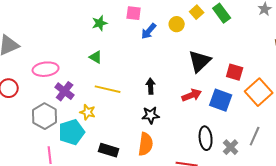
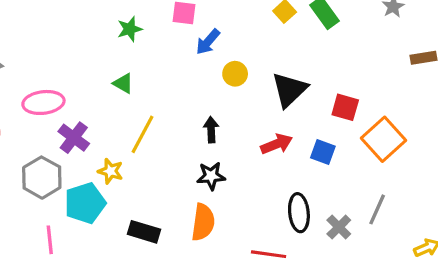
yellow circle: (177, 24) -> (235, 74), moved
yellow line: (108, 89) -> (142, 134), turned -75
blue square: (221, 100) -> (323, 152), size x0.7

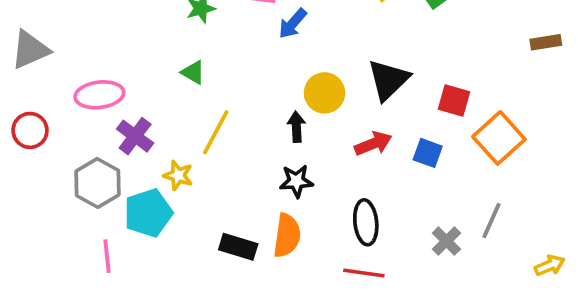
yellow circle: (235, 74) -> (325, 93), moved, size x1.4
black ellipse: (299, 213) -> (366, 222), moved
black rectangle: (144, 232) -> (238, 247), moved

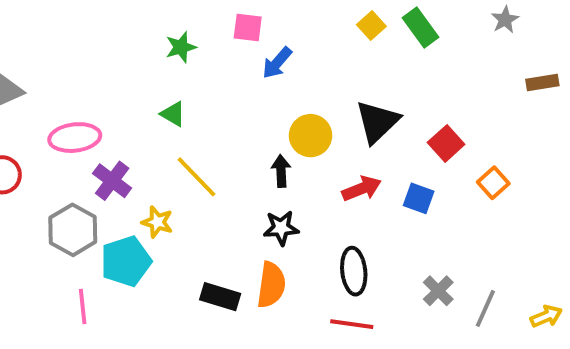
red square: (454, 100) -> (446, 143), turned 32
yellow line: (216, 132) -> (197, 177), turned -72
orange square: (499, 138) -> (493, 183), size x0.6
gray line: (491, 220) -> (485, 308), moved

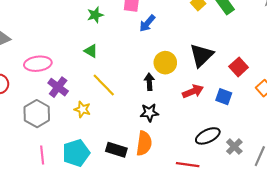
cyan pentagon: (126, 261) -> (76, 153), moved
black ellipse: (354, 271) -> (208, 136), moved, turned 70

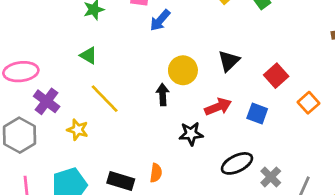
black triangle: (201, 55) -> (229, 61), size x0.7
black star: (149, 113) -> (191, 134), moved
orange semicircle: (144, 143) -> (156, 173), size x0.6

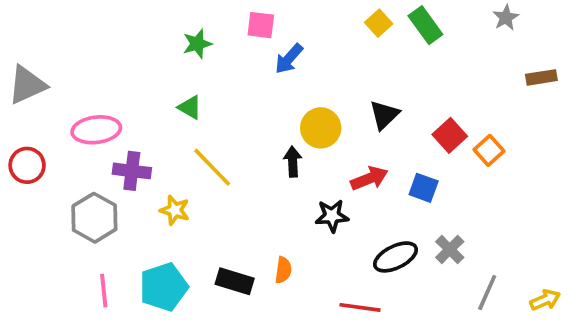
purple cross: (47, 101) -> (132, 171), turned -30
orange square: (309, 103) -> (489, 150), moved
gray cross: (271, 177) -> (450, 249), moved

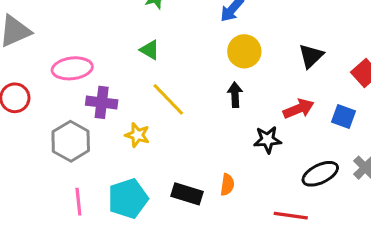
yellow circle: (321, 128) -> (244, 51), moved

